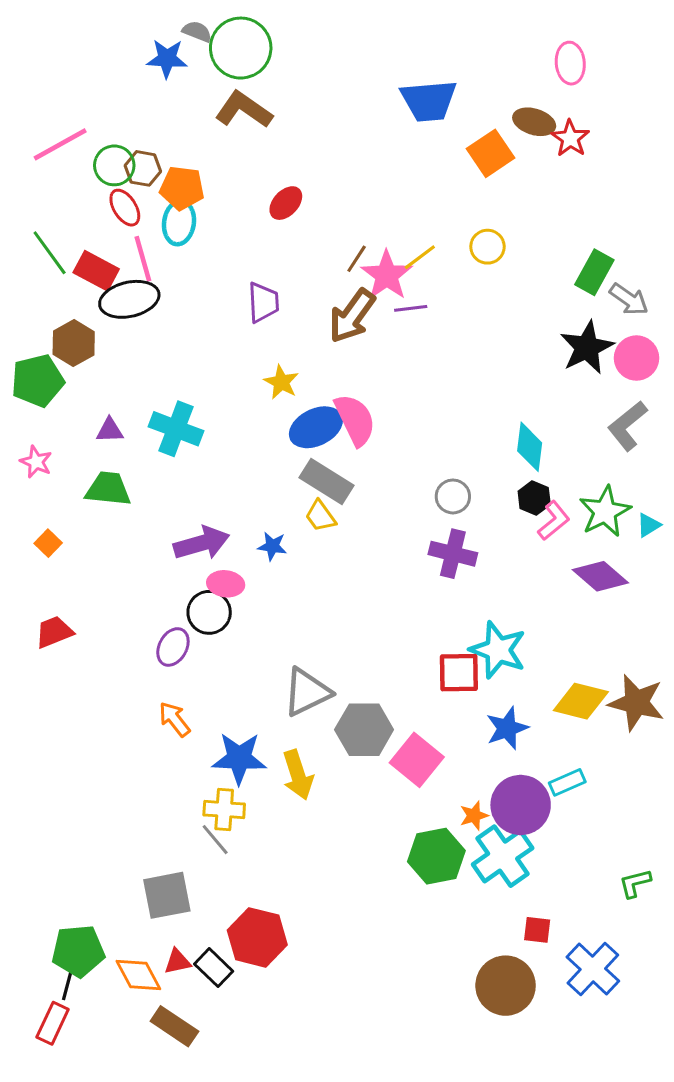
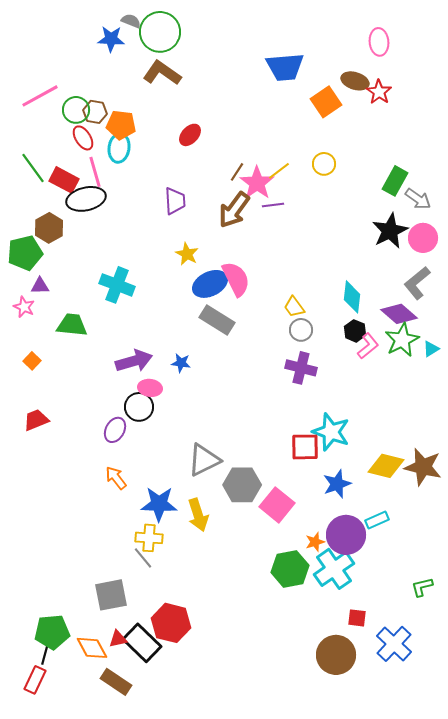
purple triangle: (110, 430) -> (40, 286), moved
yellow trapezoid: (320, 516) -> (294, 307), moved
purple diamond: (600, 576) -> (399, 314), moved
black rectangle: (214, 968) -> (142, 643), size x1.5

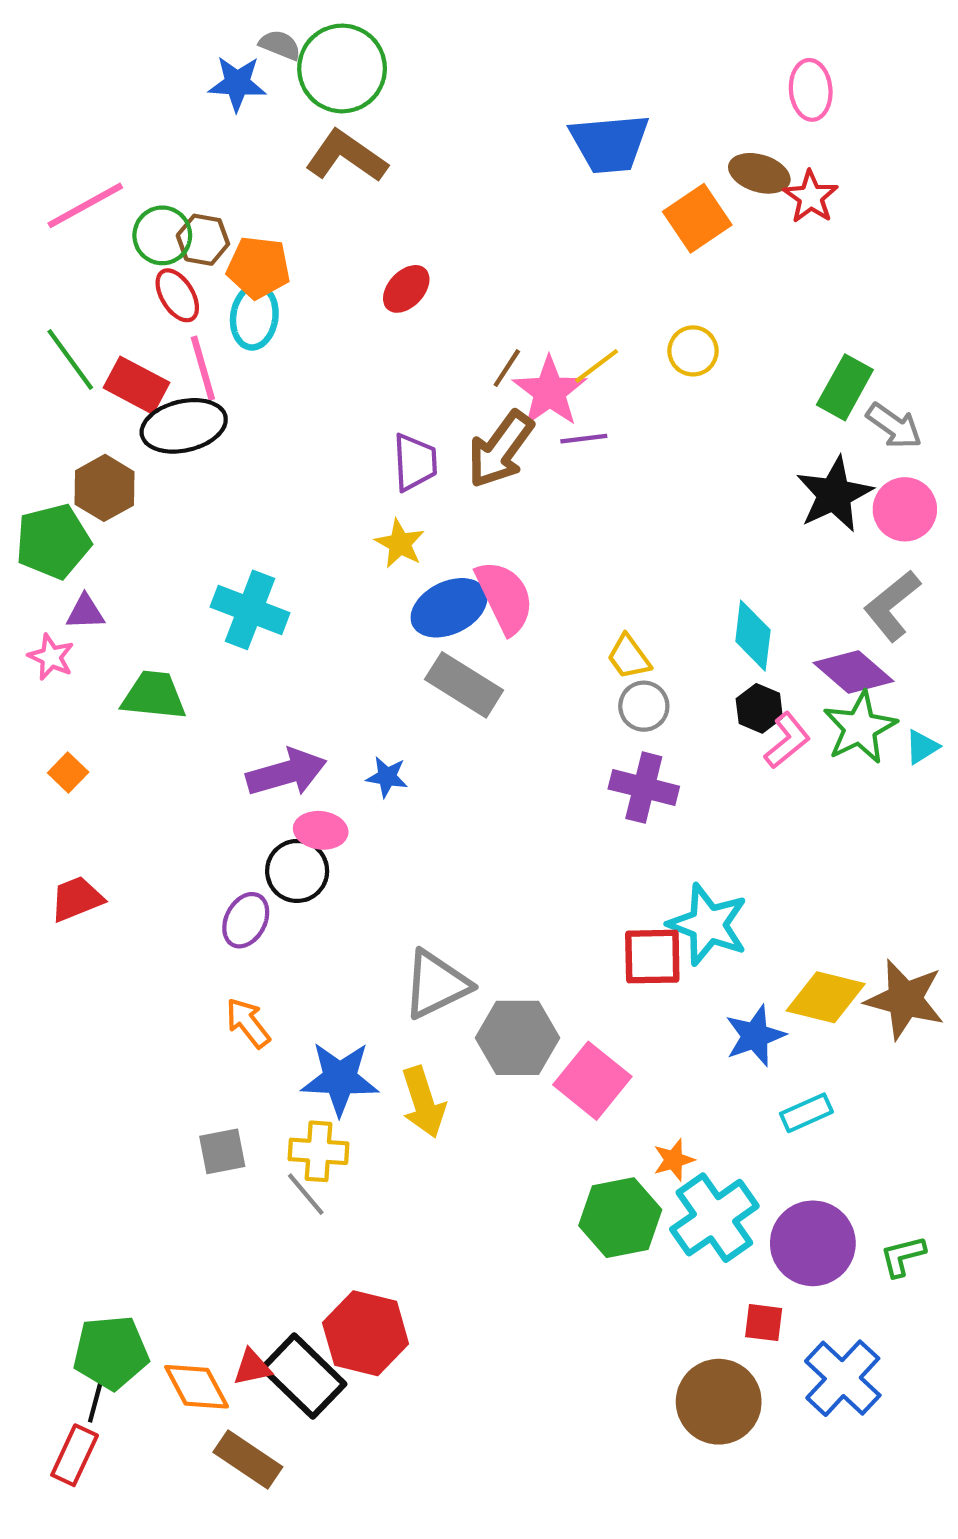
purple trapezoid: (175, 201) -> (415, 462), moved
blue star: (337, 484) -> (755, 1036), moved
purple circle: (346, 535) -> (813, 1243), moved
gray square: (111, 595) -> (222, 1151), moved, size x0.7

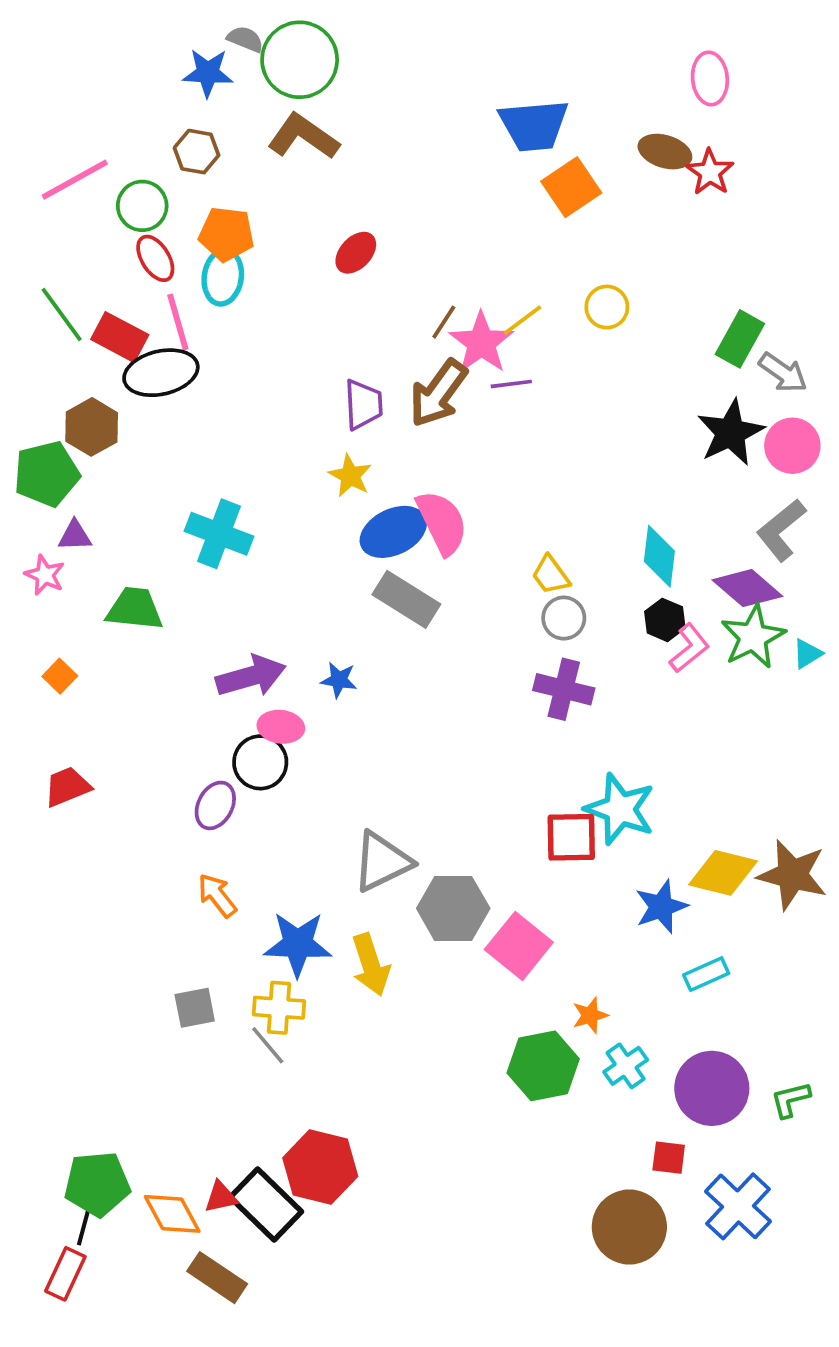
orange square: (697, 218) -> (571, 187), moved
brown hexagon: (203, 240) -> (197, 152), moved
cyan cross: (714, 1218) -> (626, 1066), size x0.6

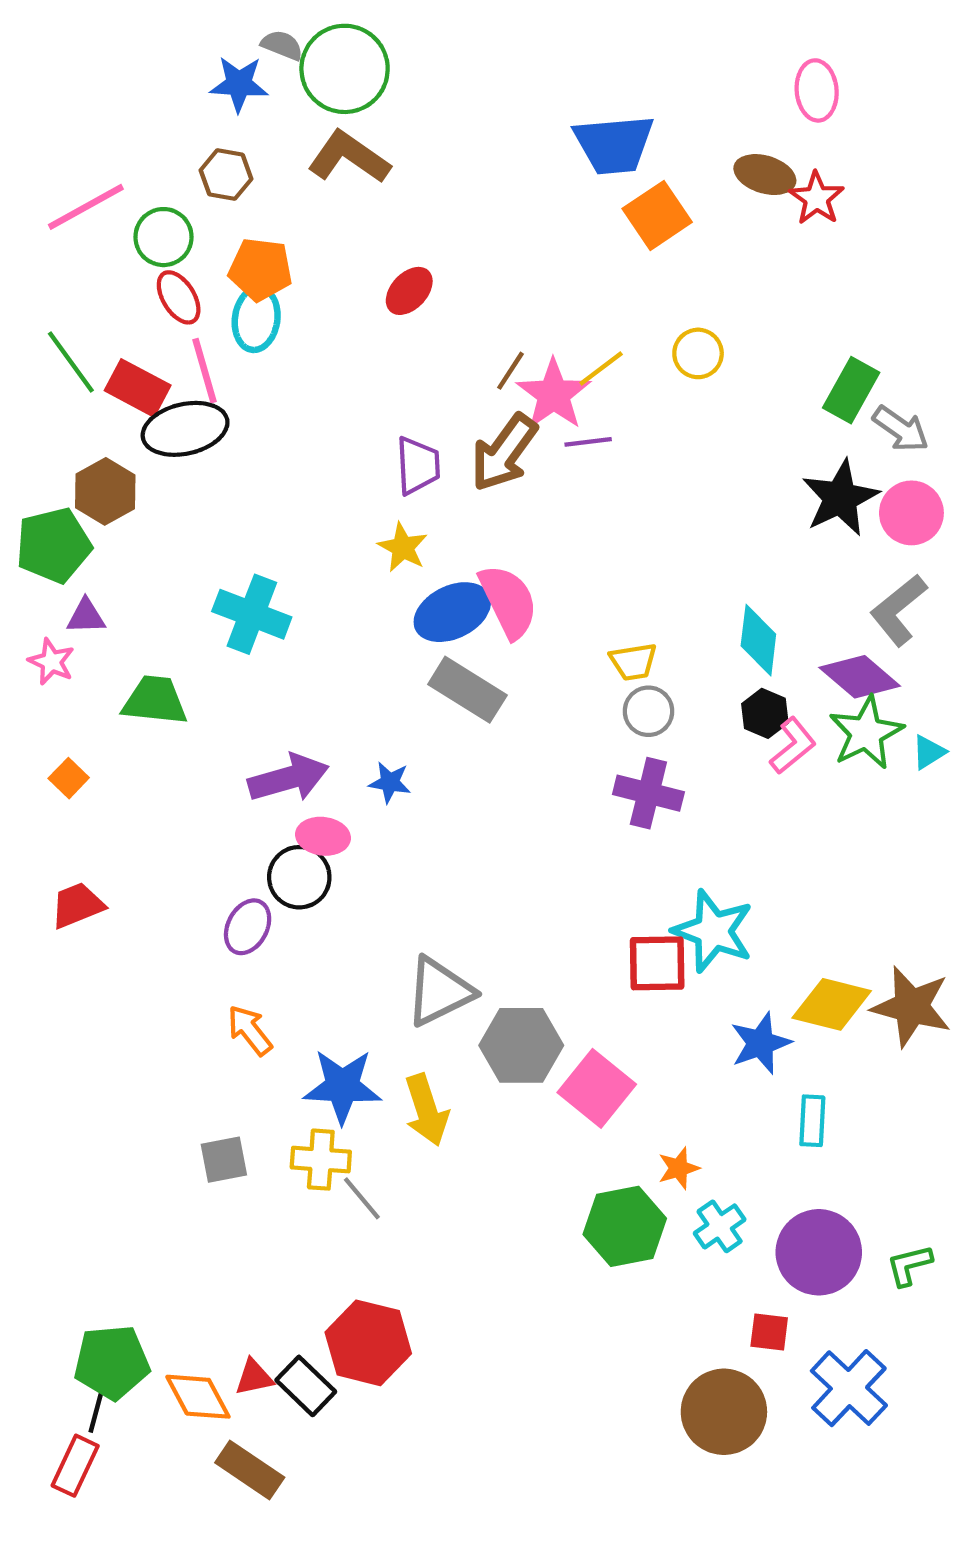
yellow trapezoid: (551, 575) -> (633, 662), turned -63
cyan rectangle: (706, 974) -> (812, 1121), turned -63
gray line: (268, 1045) -> (362, 1198), moved
black rectangle: (266, 1205) -> (306, 1386), size x0.7

